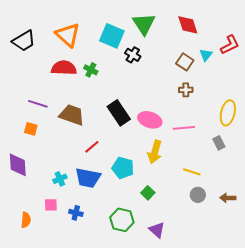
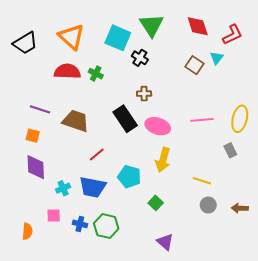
red L-shape: (230, 45) -> (232, 35), moved
brown cross: (186, 90) -> (144, 94), moved
pink line: (184, 128) -> (202, 120), moved
purple diamond: (18, 165) -> (36, 167), moved
green hexagon: (122, 220) -> (106, 226), moved

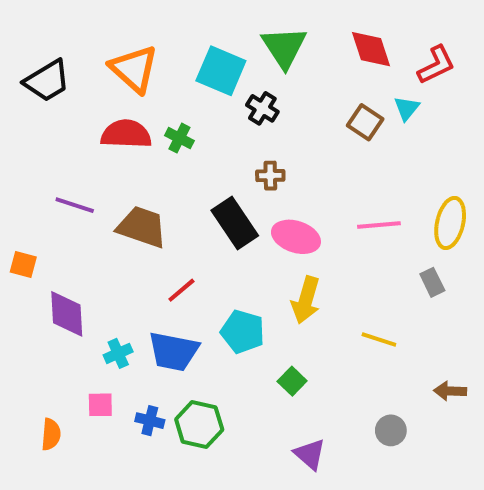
orange square: (33, 136) -> (23, 264), moved
gray circle: (208, 205) -> (391, 430), moved

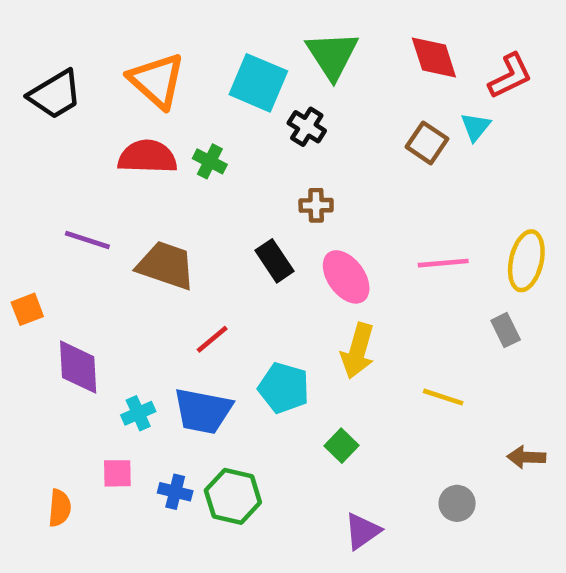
black rectangle: (235, 223) -> (274, 261), size x0.7
pink ellipse: (296, 237) -> (346, 277), turned 36
orange square: (23, 264) -> (27, 309), turned -36
purple triangle: (310, 454) -> (362, 531), turned 44

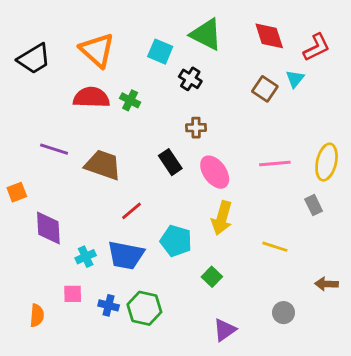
green triangle: (332, 55) -> (206, 34), turned -30
cyan square: (258, 83) -> (160, 52), size x0.7

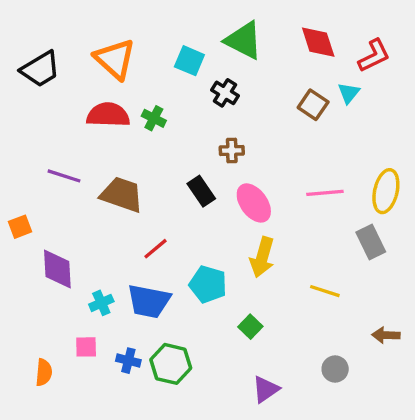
gray rectangle: (314, 205) -> (371, 242), size x1.4

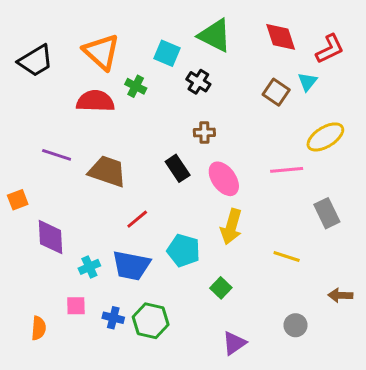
green cross: (154, 118) -> (136, 86), moved
yellow ellipse: (386, 191) -> (325, 137), moved, turned 45

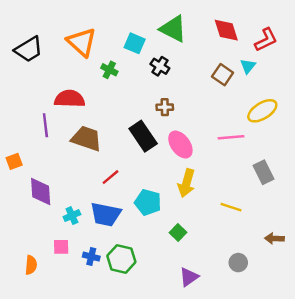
red semicircle: (95, 101) -> (70, 99), moved
purple line: (57, 155) -> (45, 125), turned 65
black rectangle: (178, 168) -> (143, 136), size x1.4

